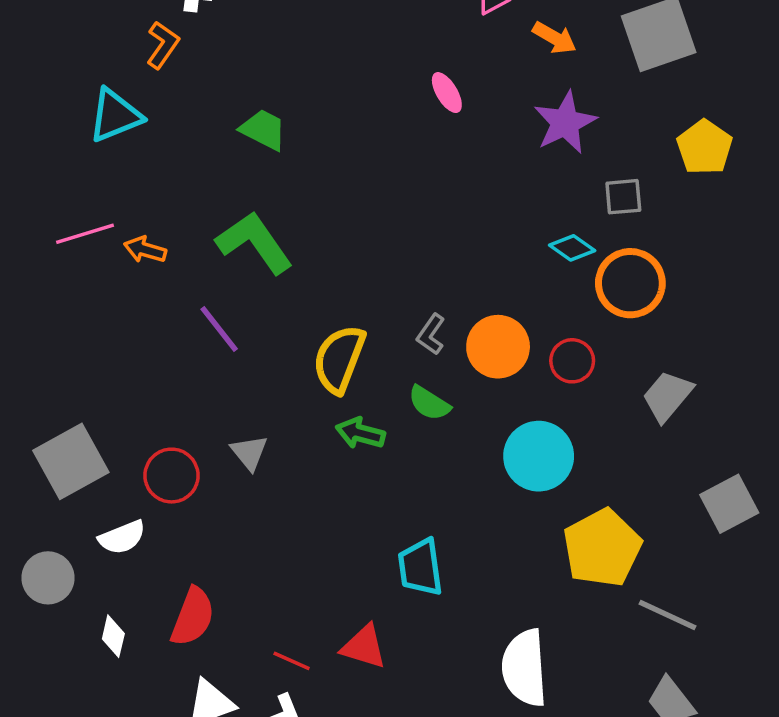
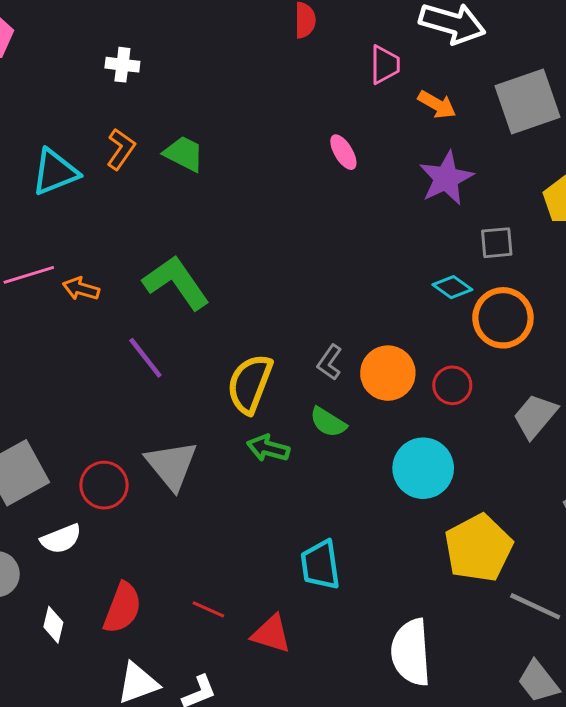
orange L-shape: (163, 45) -> (121, 149), moved
green trapezoid: (263, 130) -> (184, 154), moved
gray triangle: (249, 453) -> (172, 465), size x1.6
red line: (292, 661) -> (208, 609), moved

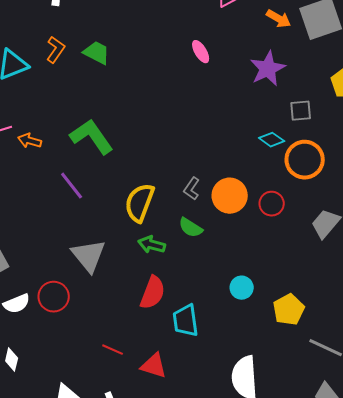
orange arrow: (437, 105) -> (279, 19), moved
cyan circle: (423, 468) -> (242, 288), moved, size x0.6
red circle: (104, 485) -> (54, 297), moved
yellow pentagon: (478, 548) -> (289, 310), size x0.7
red semicircle: (122, 608) -> (153, 293), moved

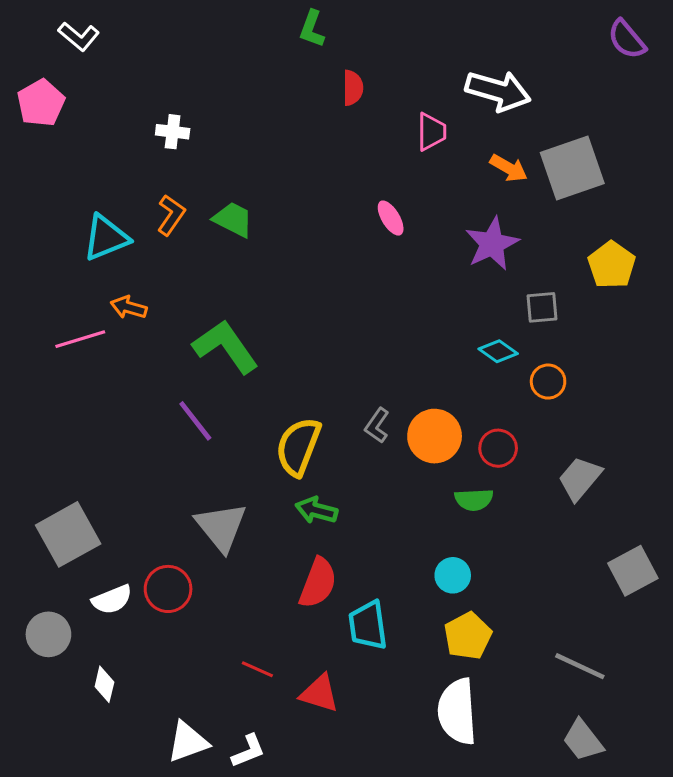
orange arrow: (30, 141) -> (129, 307), moved
orange circle: (305, 160) -> (548, 382), size x0.6
green semicircle: (191, 228) -> (474, 500), moved, turned -35
yellow pentagon: (289, 310) -> (468, 636), moved

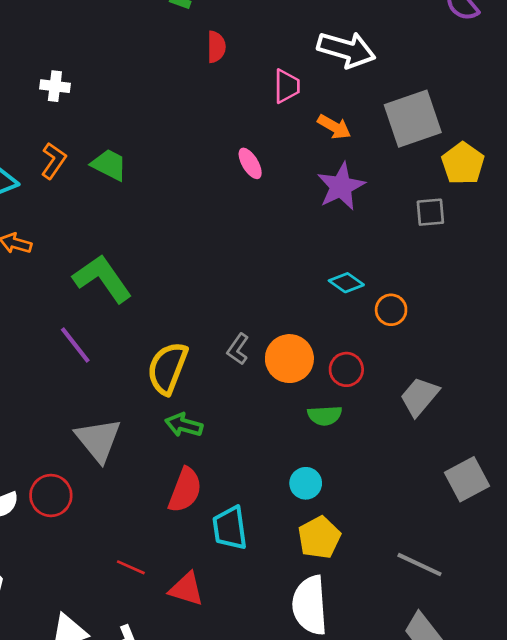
orange arrow: (509, 168) -> (334, 127), moved
yellow pentagon: (612, 265) -> (463, 163), moved
gray square: (542, 307) -> (430, 212), moved

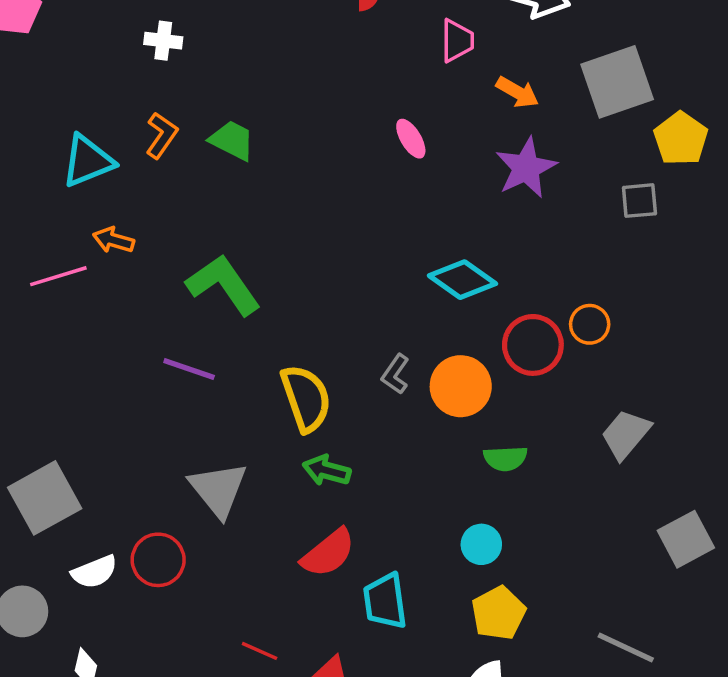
cyan diamond: (346, 283) -> (462, 280), moved, size x1.5
purple line: (75, 345) -> (189, 369), turned -33
yellow semicircle: (167, 368) -> (306, 398), turned 140
red circle: (346, 369) -> (533, 345), moved, size x1.4
red semicircle: (185, 490) -> (328, 553), turned 30

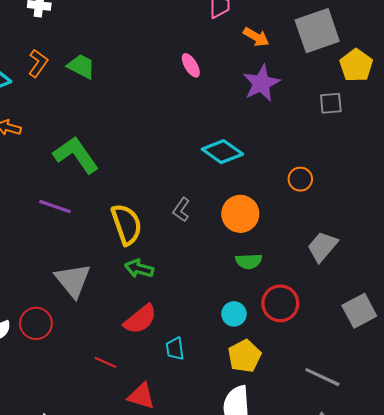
red circle: (533, 345) -> (280, 303), moved
orange circle: (461, 386) -> (240, 214), moved
cyan trapezoid: (385, 601) -> (175, 349), size x0.7
red line: (260, 651) -> (105, 362), moved

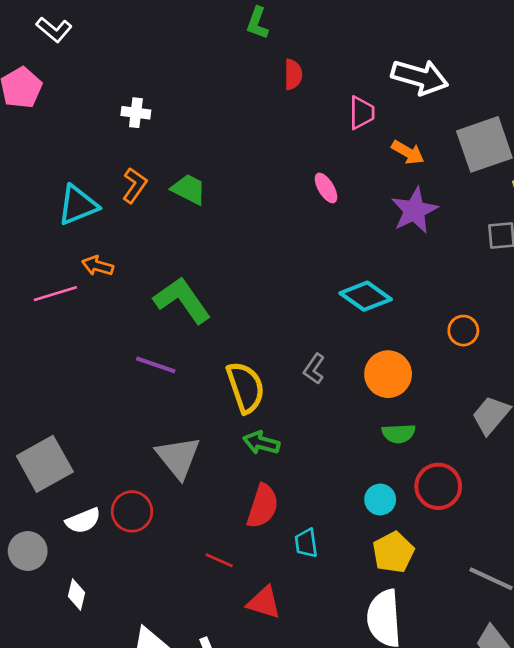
red semicircle: (140, 319) -> (263, 506), turned -33

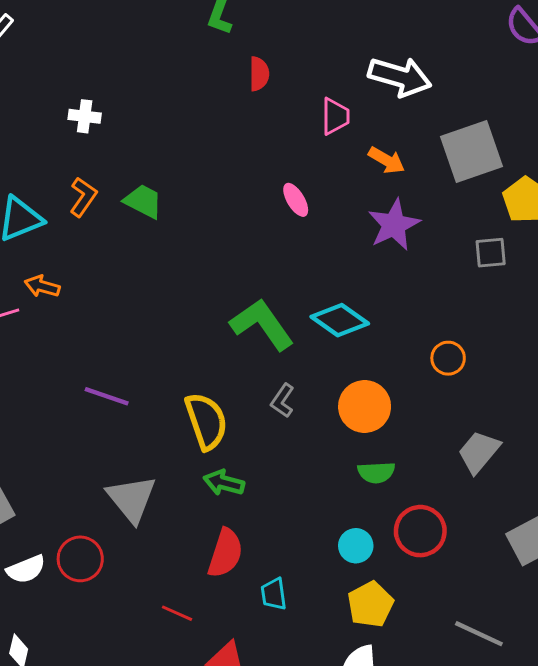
green L-shape: (182, 300) -> (262, 324), moved

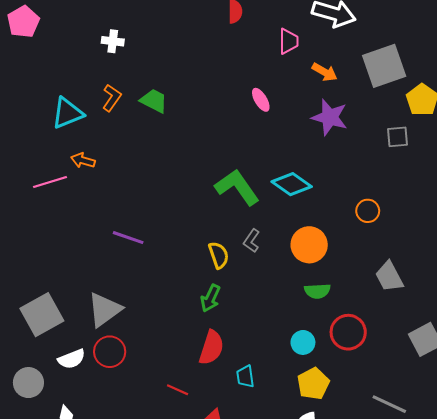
purple star: (394, 225) -> (330, 117), turned -30
yellow semicircle: (206, 421) -> (219, 255), moved, size x0.7
gray trapezoid: (479, 452) -> (389, 277), turned -68
green arrow: (224, 483) -> (210, 298), turned -80
gray triangle: (132, 499) -> (105, 310), moved, turned 33

